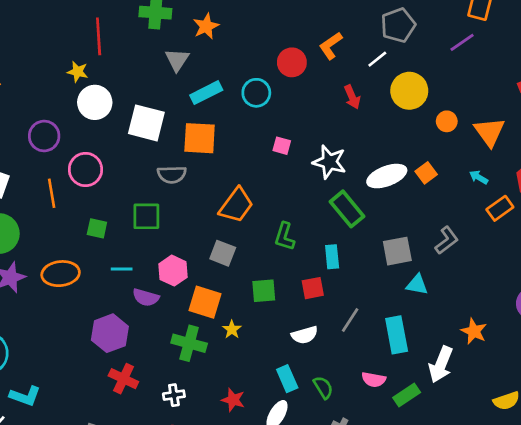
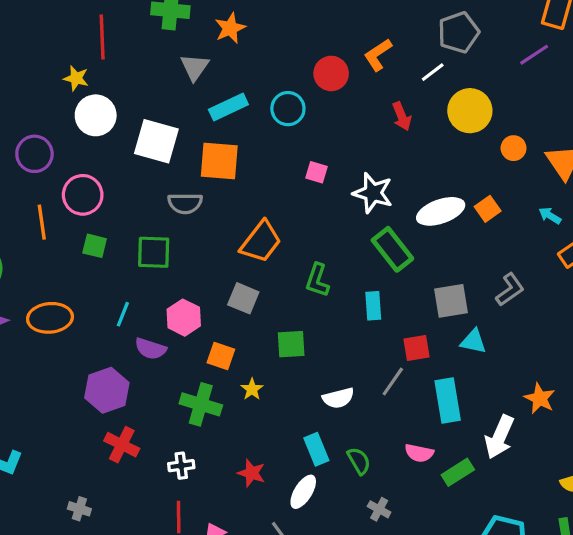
green square: (97, 228) -> (95, 246), moved
cyan line: (122, 269) -> (123, 314), turned -70
red square: (313, 288) -> (417, 348), moved
orange square: (205, 302) -> (221, 356), size x0.7

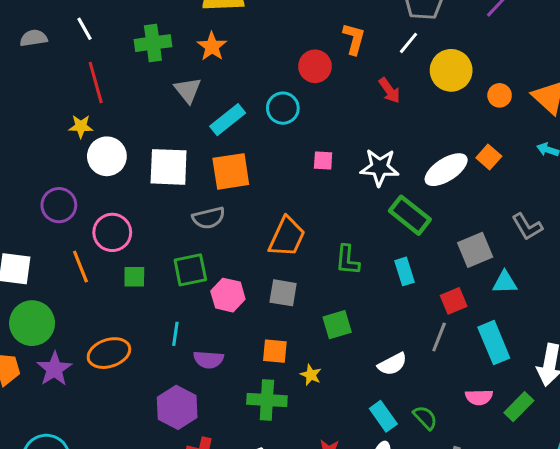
orange L-shape: (378, 55) -> (354, 39), turned 152
gray L-shape: (510, 290) -> (527, 227), turned 108
pink hexagon: (184, 318) -> (228, 295), moved

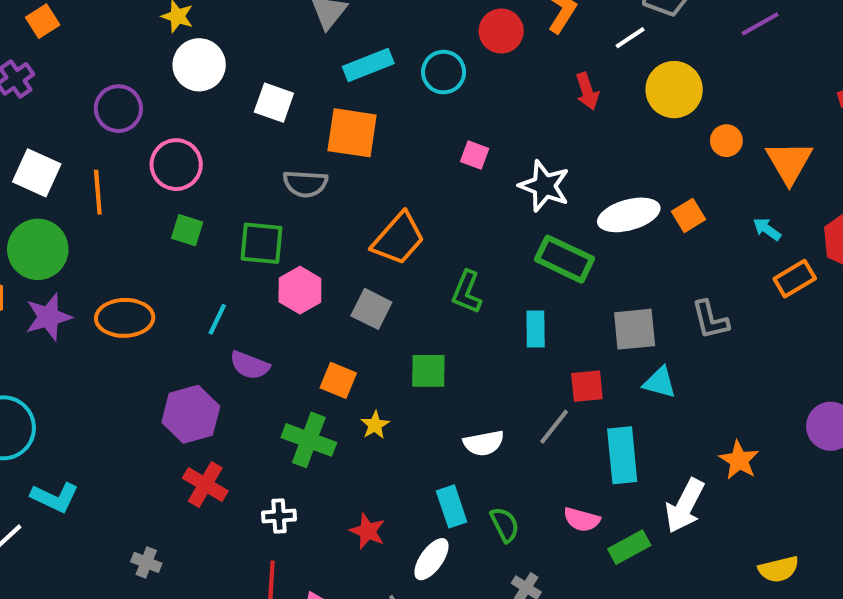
white square: (169, 167) -> (274, 103), size x0.7
green rectangle: (410, 215) -> (564, 259), turned -30
orange line: (80, 267) -> (98, 192), moved

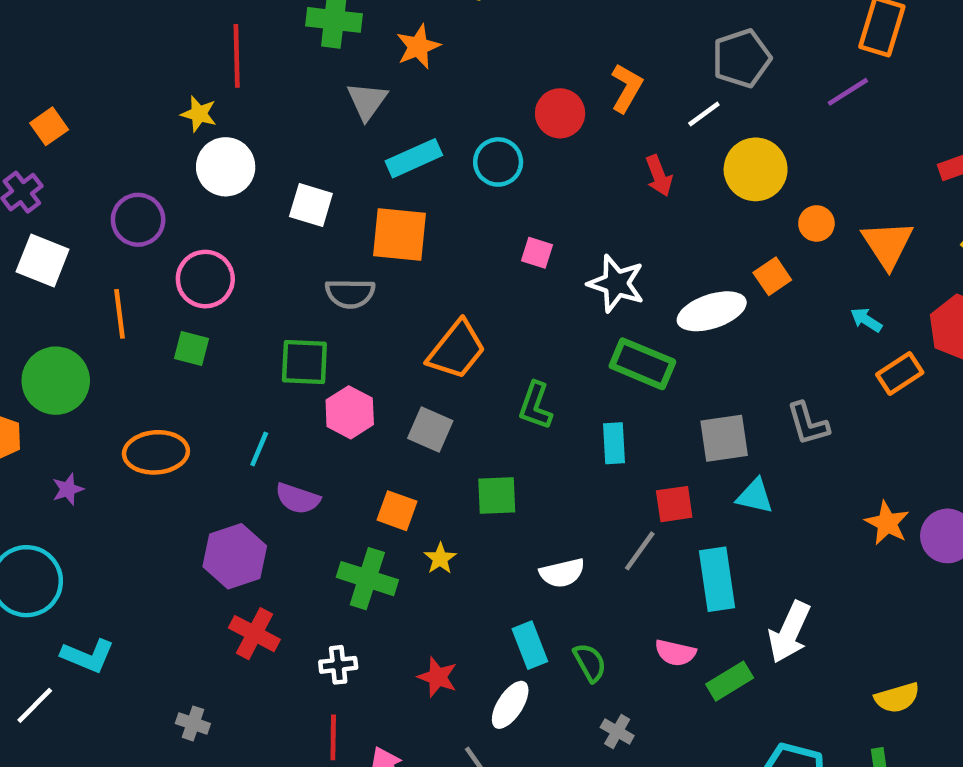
white square: (37, 173) -> (43, 260), moved
orange square: (689, 215) -> (772, 276), moved
green square: (187, 230) -> (191, 348), moved
purple star: (48, 317) -> (68, 489), moved, size x0.6
orange star: (739, 460) -> (887, 523), moved

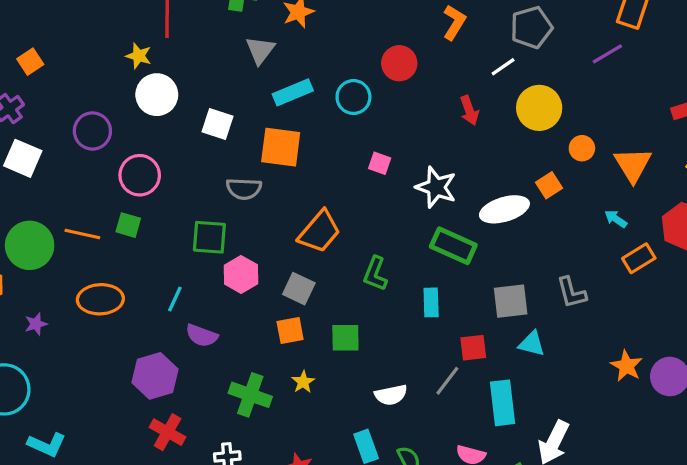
orange L-shape: (627, 88) -> (454, 22), moved
orange line: (120, 314) -> (82, 234), moved, turned -72
orange square: (397, 511) -> (290, 330), moved, turned -32

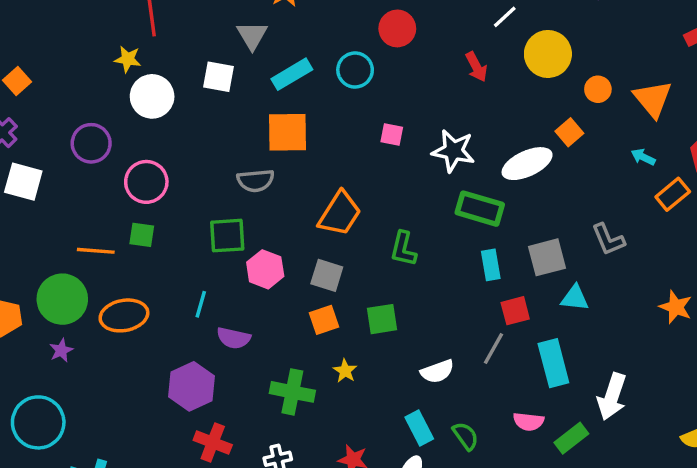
white square: (218, 124) -> (218, 77), moved
green circle: (30, 245) -> (62, 299), moved
cyan rectangle: (431, 302) -> (491, 265), moved

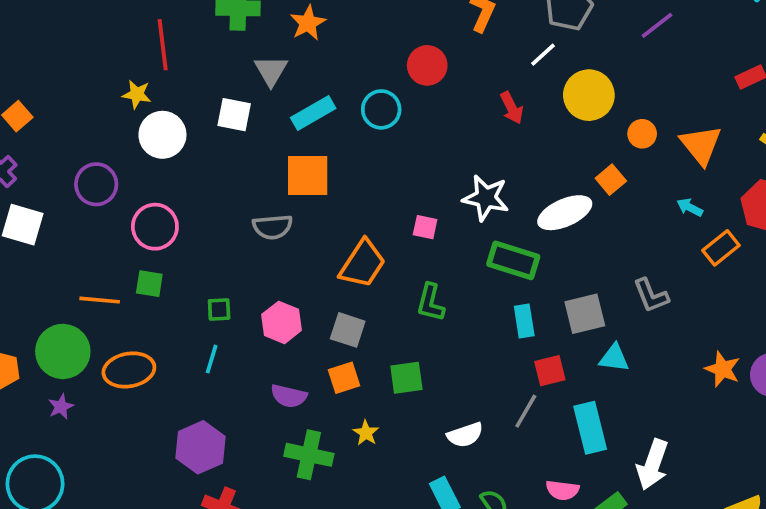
pink square: (392, 134) -> (425, 227), moved
green square: (227, 236) -> (219, 309), moved, size x0.6
purple semicircle: (234, 338) -> (289, 396), moved

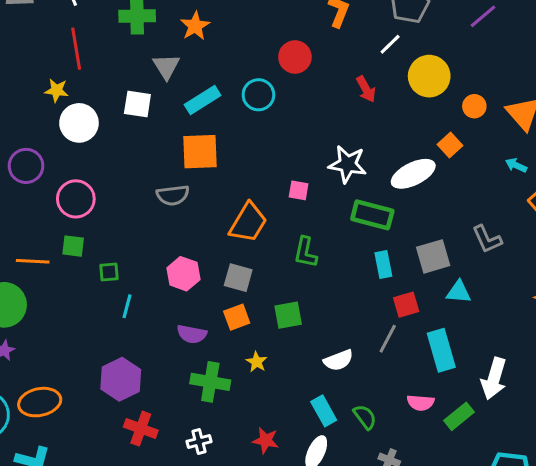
green square: (219, 309) -> (109, 272), moved
orange ellipse: (129, 370) -> (40, 402), moved

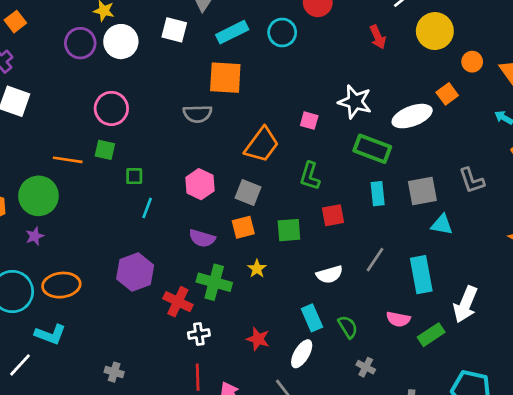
purple circle: (26, 166) -> (80, 43), moved
red square: (406, 305) -> (333, 215), moved
red cross: (141, 429) -> (178, 302), moved

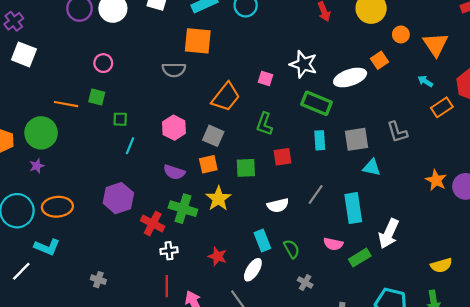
pink circle: (111, 108) -> (103, 63), size x0.7
yellow star: (257, 269) -> (218, 199), size x1.6

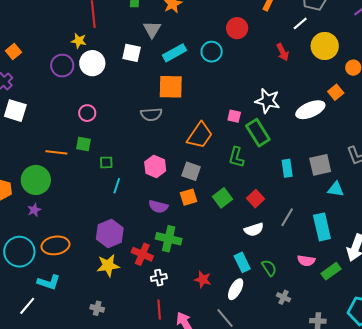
green rectangle: (316, 103) -> (258, 133), moved, turned 40
red square: (282, 157) -> (255, 199), moved, turned -30
green square: (246, 168) -> (222, 198), turned -30
yellow star: (218, 199) -> (108, 266), moved, turned 30

